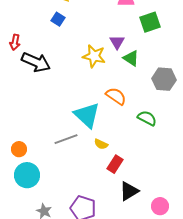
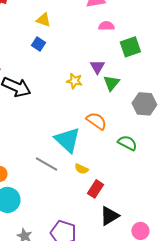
yellow star: (94, 56) -> (74, 81), size x0.7
green triangle: (131, 58) -> (111, 83), turned 36
gray line: (66, 139) -> (46, 164), turned 50

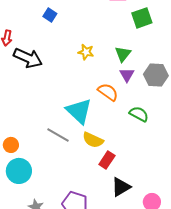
purple triangle: (97, 67) -> (127, 75), moved
yellow semicircle: (81, 169) -> (93, 140), size x1.5

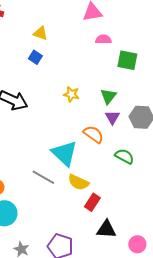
green square: (142, 18) -> (127, 60), turned 30
black triangle: (121, 187) -> (106, 229), turned 35

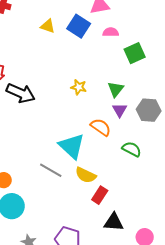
blue square: (35, 57) -> (79, 26), moved, size x1.6
green square: (127, 60) -> (135, 53), turned -35

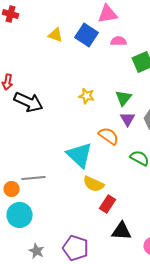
gray line: (51, 170) -> (34, 178), moved, turned -35

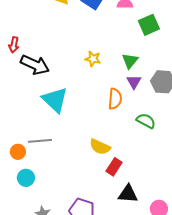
orange semicircle: (109, 136) -> (115, 99), turned 60
cyan triangle: (80, 155) -> (55, 100), moved
cyan circle: (20, 215) -> (26, 178), size x0.7

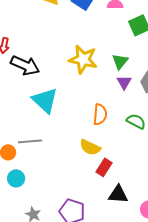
yellow star: (93, 59) -> (83, 59), size x1.8
orange semicircle: (115, 99) -> (100, 114), moved

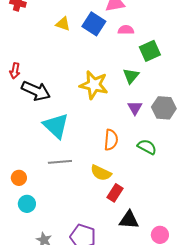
green triangle: (120, 61) -> (131, 76), moved
gray line: (30, 141) -> (60, 162), moved

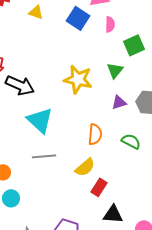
yellow triangle: (63, 24) -> (36, 12), moved
pink semicircle: (126, 30) -> (110, 24), turned 91
purple triangle: (135, 108) -> (119, 102), turned 42
yellow semicircle: (101, 173) -> (85, 167), turned -65

